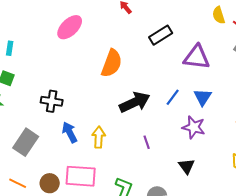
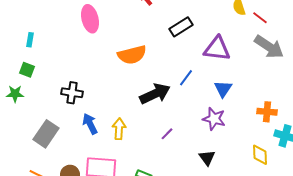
pink ellipse: (70, 27) -> (90, 19), turned -60
orange semicircle: (112, 63) -> (132, 55), turned 56
blue line: (173, 97) -> (186, 78), moved
purple line: (147, 142) -> (167, 134), turned 64

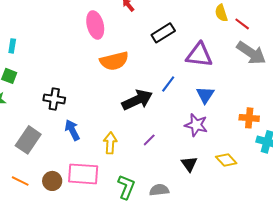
pink ellipse: (90, 19) -> (95, 25), moved
yellow arrow: (119, 129) -> (110, 143), moved
yellow diamond: (260, 155) -> (226, 160), moved, turned -40

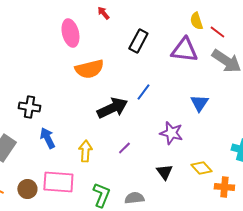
black rectangle: (163, 33) -> (138, 41), turned -30
purple triangle: (199, 55) -> (184, 50), moved
blue triangle: (205, 95) -> (199, 103), moved
orange cross: (249, 118) -> (224, 187), moved

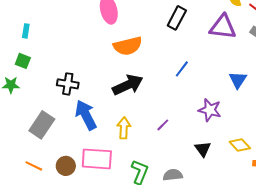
black arrow: (112, 108) -> (128, 85), moved
blue arrow: (47, 138) -> (86, 115), size x1.4

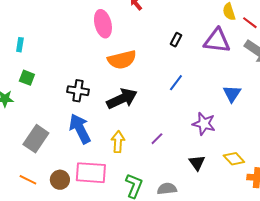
black rectangle: (177, 18) -> (176, 40), moved, size x0.6
green square: (23, 61) -> (27, 78), moved
black cross: (68, 84) -> (78, 91), moved

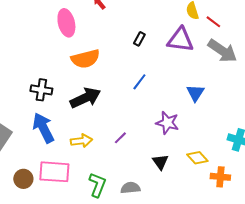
yellow arrow: (118, 142) -> (81, 141), turned 80

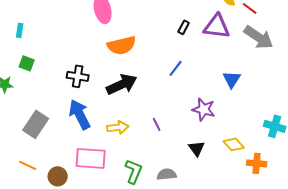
black rectangle: (139, 39) -> (184, 27), moved
purple line: (120, 138) -> (157, 124), turned -72
brown circle: (23, 179) -> (58, 176), moved

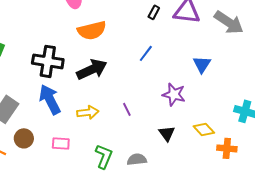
black cross: (78, 76) -> (48, 61), size x1.4
pink rectangle: (91, 158) -> (61, 143), size x0.6
brown circle: (58, 176) -> (24, 138), moved

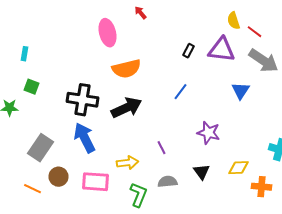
blue triangle: (202, 64) -> (240, 91), moved
yellow arrow: (88, 112) -> (128, 163), moved
yellow diamond: (204, 129) -> (238, 168), turned -50
pink rectangle: (61, 143) -> (96, 182), size x1.5
gray semicircle: (137, 159) -> (168, 182), moved

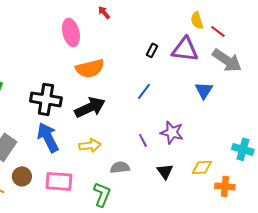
purple line: (162, 148) -> (143, 140), moved
yellow arrow: (128, 163) -> (90, 145), moved
gray semicircle: (168, 182) -> (120, 167), moved

